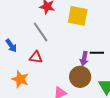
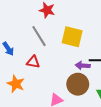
yellow square: (78, 16) -> (72, 37), moved
purple arrow: (84, 59) -> (83, 66), turned 80

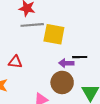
gray line: (39, 36) -> (32, 25), moved, turned -60

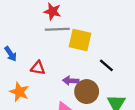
black line: (80, 57) -> (106, 65), turned 40
purple arrow: (66, 63) -> (71, 81), moved

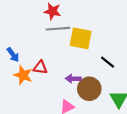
orange star: (19, 92) -> (23, 75), moved

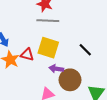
yellow square: (81, 38) -> (48, 48), moved
black line: (108, 62) -> (85, 50), moved

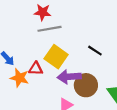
yellow square: (48, 48) -> (56, 57), turned 30
purple arrow: (56, 69) -> (69, 77), size x1.5

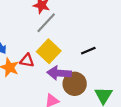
gray line: (50, 29) -> (46, 23), turned -45
black line: (95, 51) -> (88, 51), turned -64

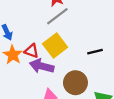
purple arrow: (59, 73) -> (42, 66), moved

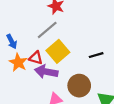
gray line: (57, 16) -> (47, 30), moved

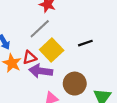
black line: (96, 55) -> (85, 43), moved
red triangle: (36, 58) -> (30, 57), turned -32

